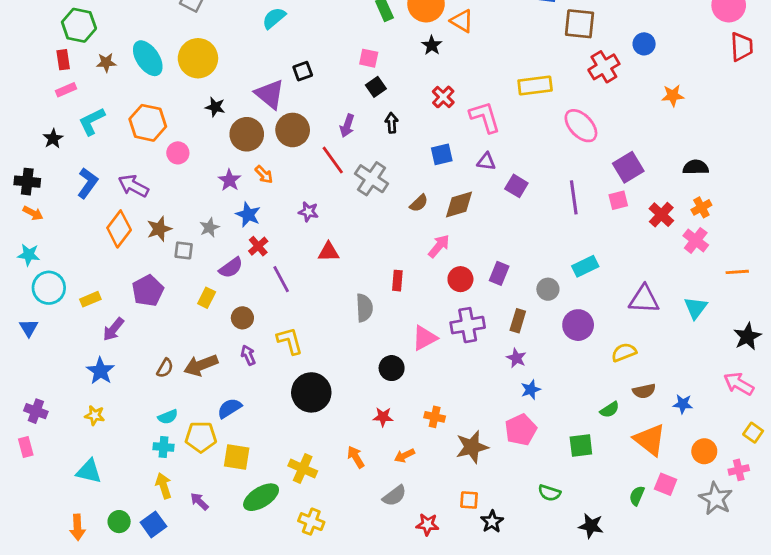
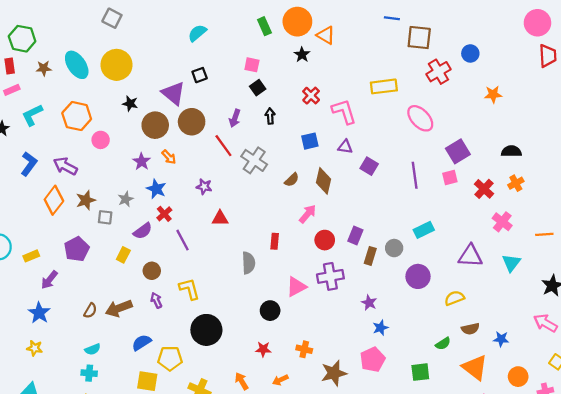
cyan semicircle: (274, 18) -> (197, 33), moved
brown diamond: (459, 205) -> (324, 181), turned -60
pink cross: (696, 240) -> (502, 222), moved
brown rectangle: (518, 321) -> (370, 256), moved
yellow pentagon: (201, 437) -> (170, 358), moved

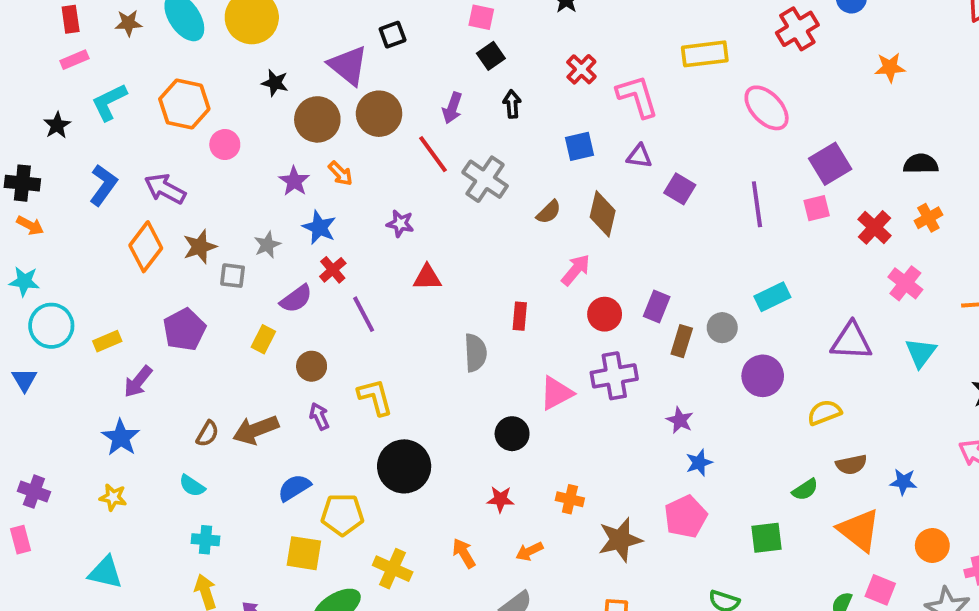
cyan semicircle: (93, 349) -> (192, 486), moved, turned 56

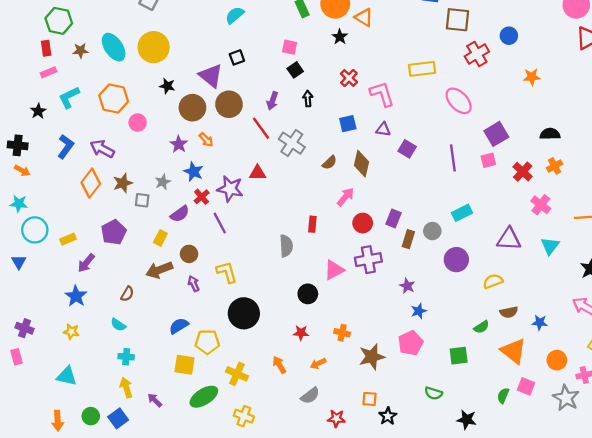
purple star: (400, 224) -> (230, 189), moved, size x1.6
red triangle: (427, 278) -> (258, 173), moved
brown arrow: (256, 430) -> (159, 270), moved

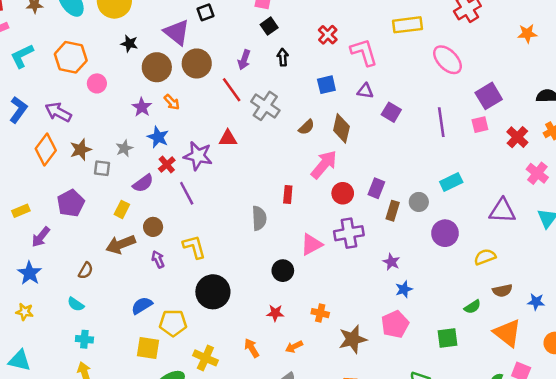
pink arrow: (346, 197) -> (324, 165), size x1.4

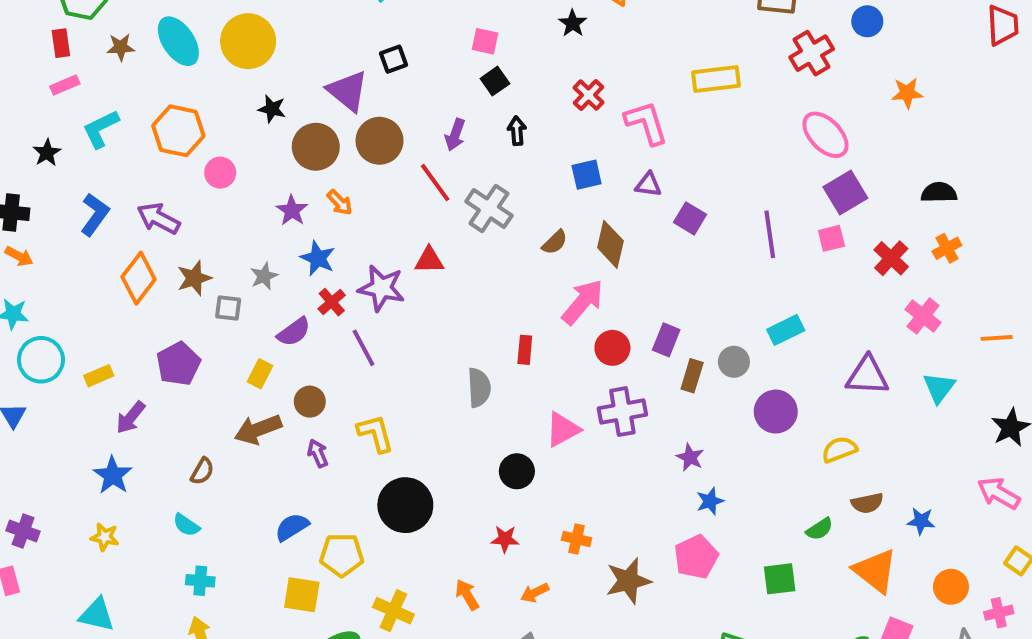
pink ellipse: (447, 60) -> (825, 135), moved

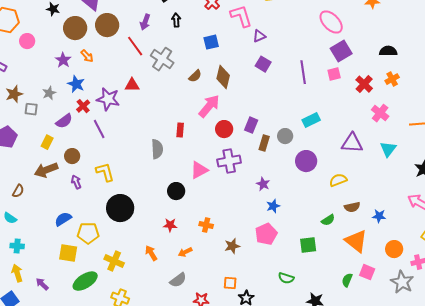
purple triangle: (648, 185) -> (259, 36), moved, turned -32
brown star: (628, 581) -> (232, 246), size x0.7

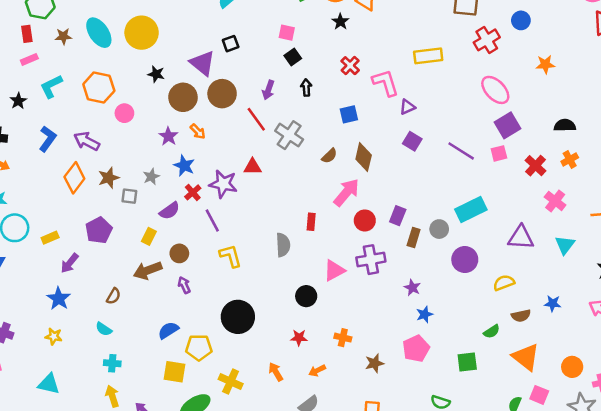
purple line: (303, 72) -> (461, 151), turned -50
cyan rectangle: (311, 120) -> (471, 210), size x1.4
yellow L-shape: (105, 172) -> (231, 256), moved
blue star: (379, 216) -> (553, 303), moved

